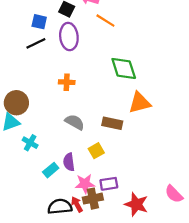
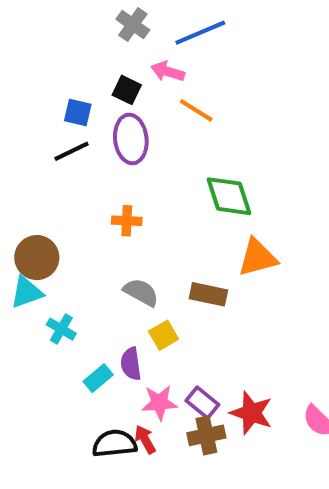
yellow square: (96, 151) -> (164, 335), moved
purple rectangle: (109, 184) -> (202, 403), turned 48
brown cross: (93, 199) -> (206, 435), moved
red star: (136, 204) -> (251, 413), moved

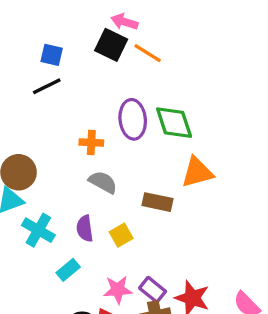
black square: (127, 90) -> (111, 45), moved, size x1.4
purple ellipse: (131, 139) -> (133, 119), moved
gray semicircle: (141, 292) -> (103, 182), moved
cyan cross: (61, 329) -> (38, 230), size x1.4
purple semicircle: (131, 364) -> (85, 228), moved

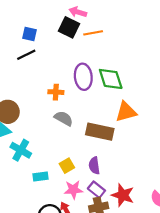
orange line: (148, 53) -> (93, 33), turned -42
brown rectangle: (157, 202) -> (100, 132), size x1.4
purple semicircle: (85, 228) -> (94, 166), moved
yellow square: (121, 235) -> (67, 166), moved
cyan rectangle: (68, 270) -> (41, 177), turned 32

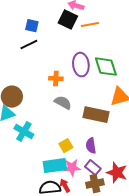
cyan rectangle: (41, 177) -> (55, 166), moved, size x1.6

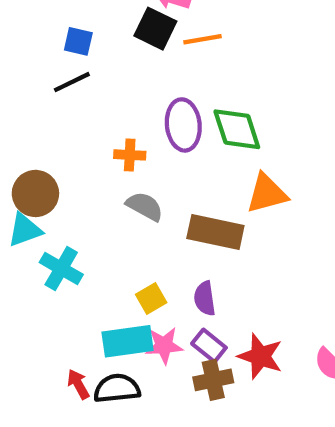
red arrow: (65, 186) -> (78, 384), moved

